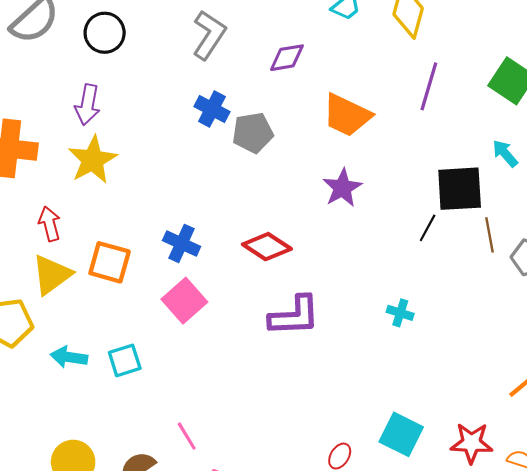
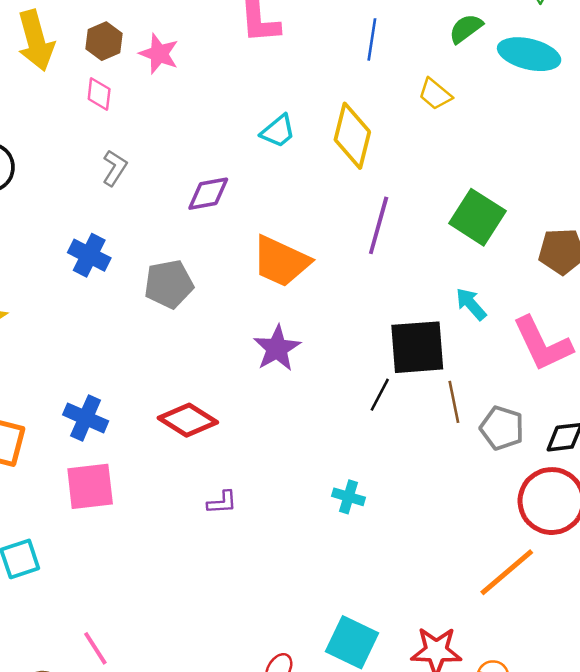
gray L-shape: (209, 35) -> (115, 168), size x0.6
blue cross: (212, 109) -> (89, 255), moved
pink square: (184, 301) -> (90, 486), turned 36
purple L-shape: (294, 316) -> (222, 502), size x0.5

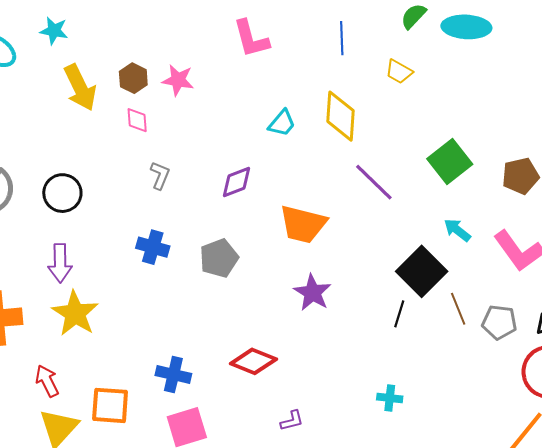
green square: (477, 217) -> (450, 161), turned 30
purple line: (379, 225) -> (374, 182), turned -51
black square: (417, 347) -> (422, 271), turned -30

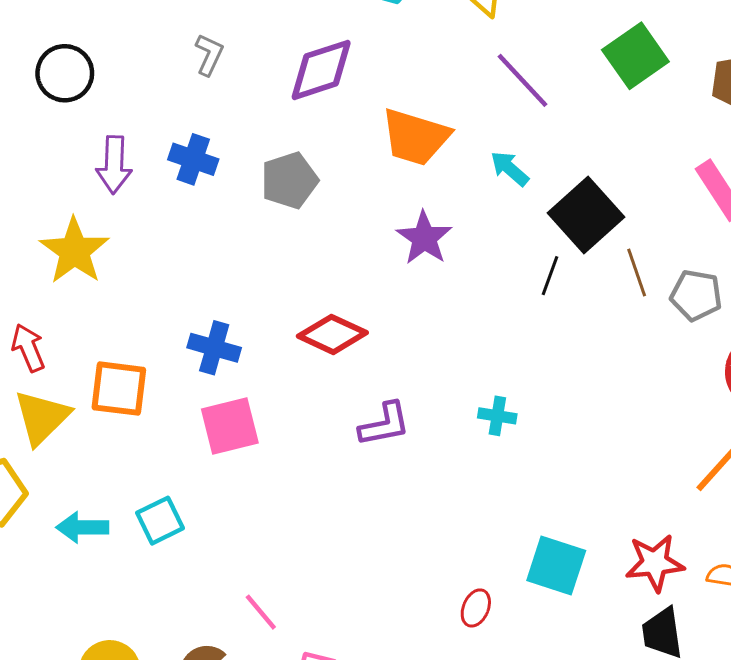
purple diamond: (237, 182) -> (321, 70), size x1.4
cyan arrow: (457, 230) -> (510, 169), moved
purple arrow: (60, 263) -> (114, 165), moved
cyan cross: (390, 398) -> (497, 416), moved
purple L-shape: (292, 421) -> (385, 424), size x1.5

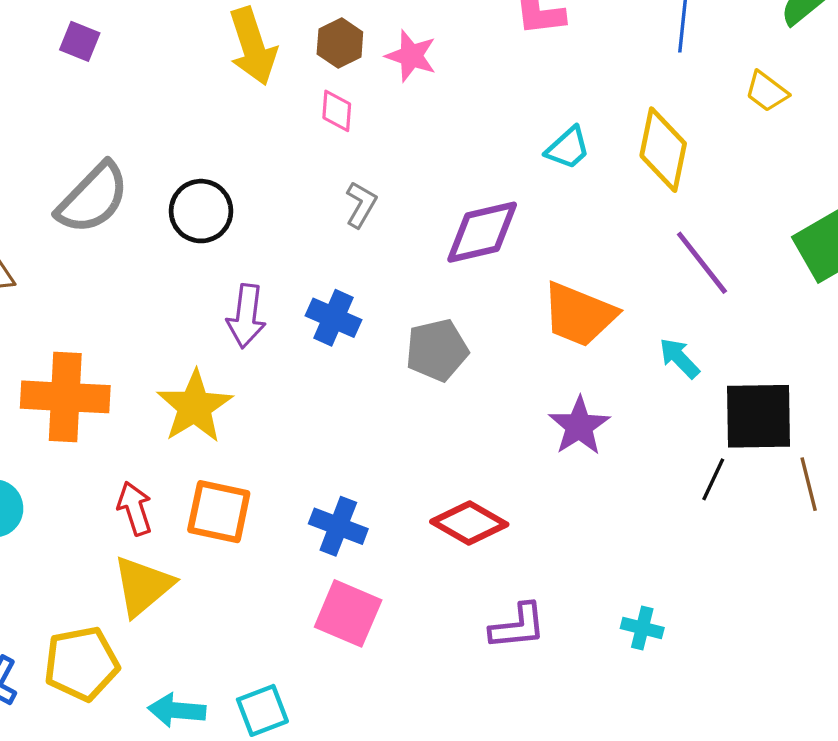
black square: (586, 215) -> (759, 416), turned 36
orange square: (119, 389) -> (219, 512), moved
pink square: (230, 426) -> (348, 613), turned 32

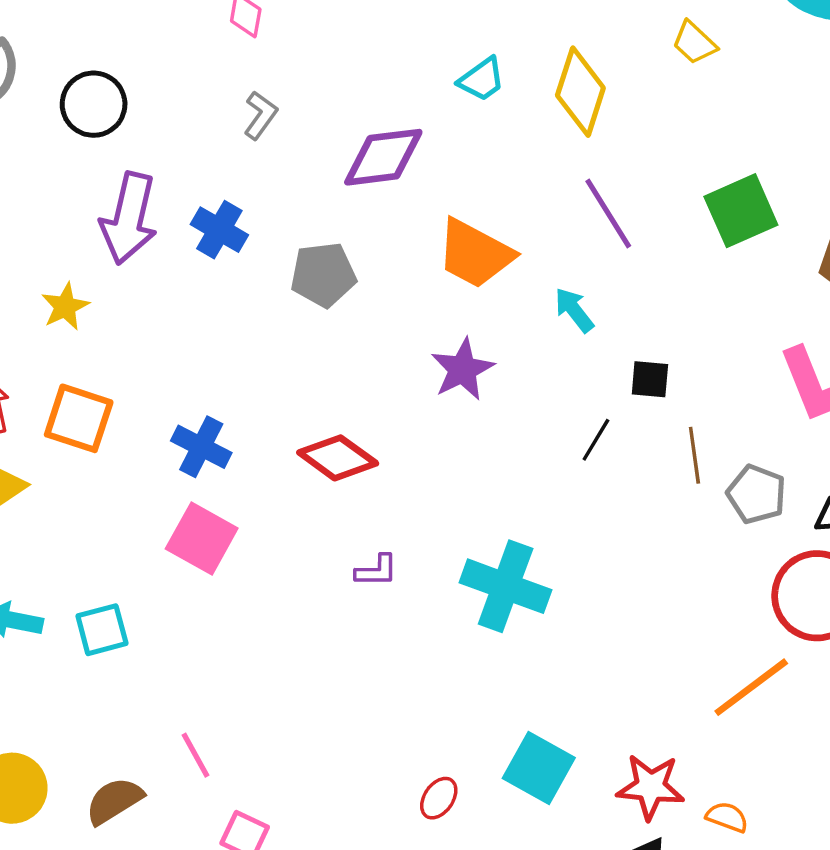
purple arrow: (246, 316) -> (129, 218), size x1.4
yellow star: (195, 407) -> (65, 307), size x0.6
black square: (759, 416) -> (650, 379), size x0.5
purple L-shape: (518, 626) -> (376, 571), size x0.7
cyan cross: (642, 628) -> (506, 586), size x2.0

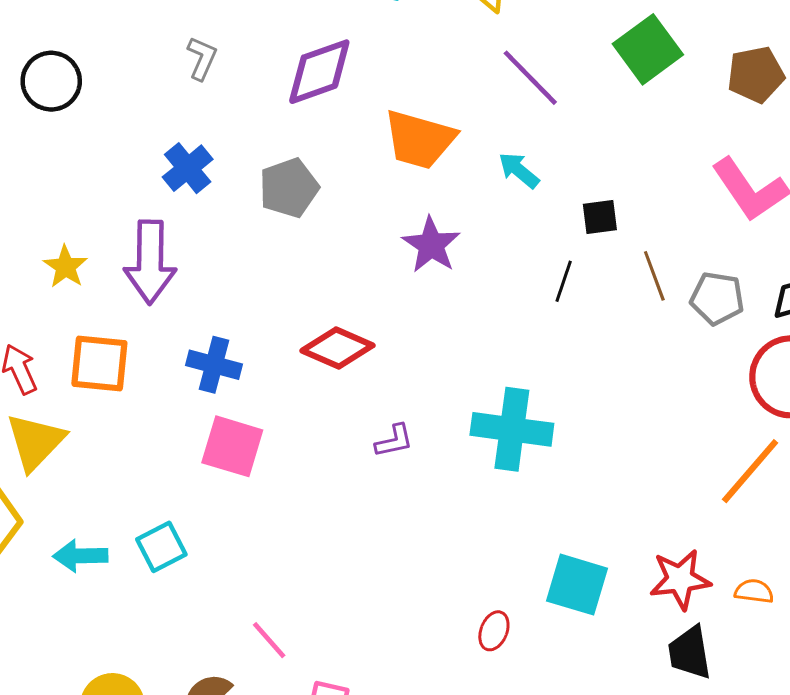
purple arrow: (129, 218) -> (150, 262), moved
blue cross: (219, 230) -> (188, 168), turned 33

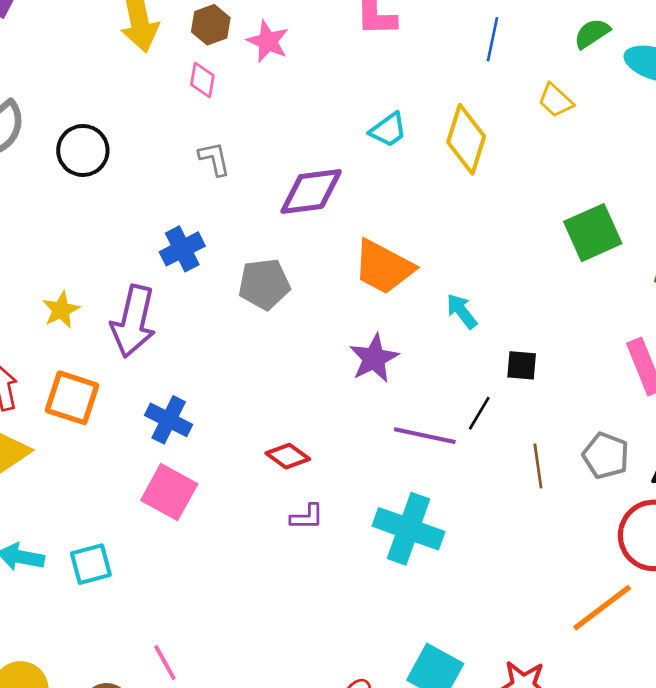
gray L-shape: (202, 58) -> (214, 159), turned -48
purple line: (530, 78) -> (425, 436), moved, turned -46
brown line: (654, 276) -> (538, 466), moved
red diamond: (337, 348) -> (288, 456), moved, size x0.7

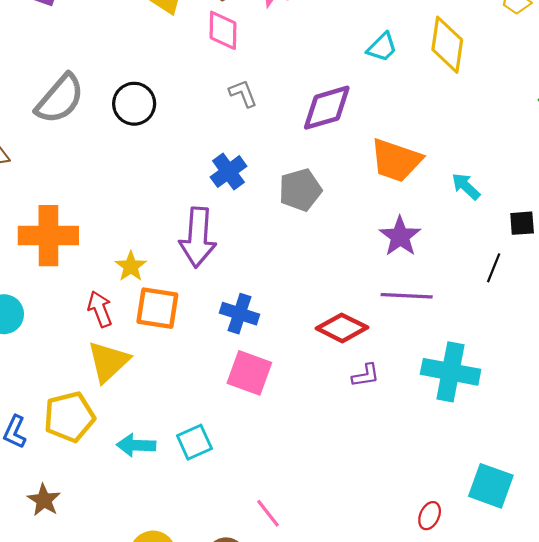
pink diamond: (202, 80) -> (223, 30), size x1.4
yellow star: (61, 310) -> (131, 266), moved
purple line: (425, 436) -> (407, 296), moved
red diamond: (288, 456) -> (342, 328), size x1.4

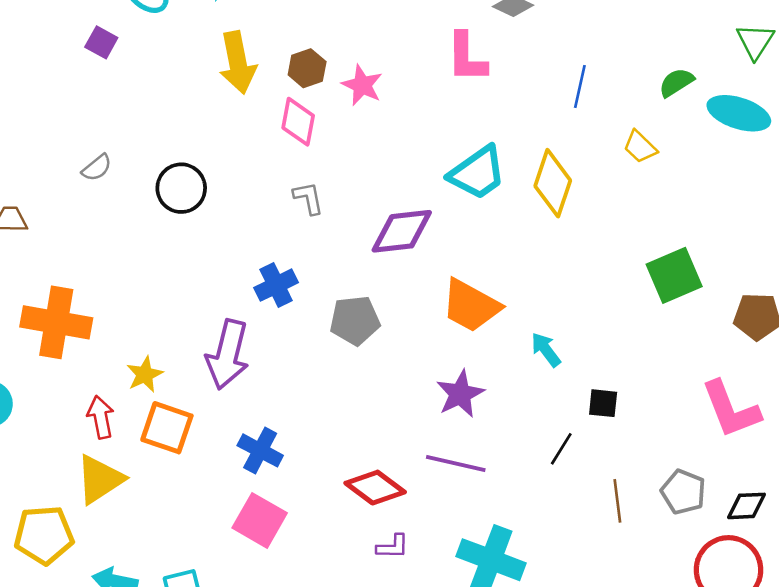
cyan trapezoid: (382, 47) -> (477, 173), size x1.6
gray semicircle: (60, 99) -> (97, 168), size x0.5

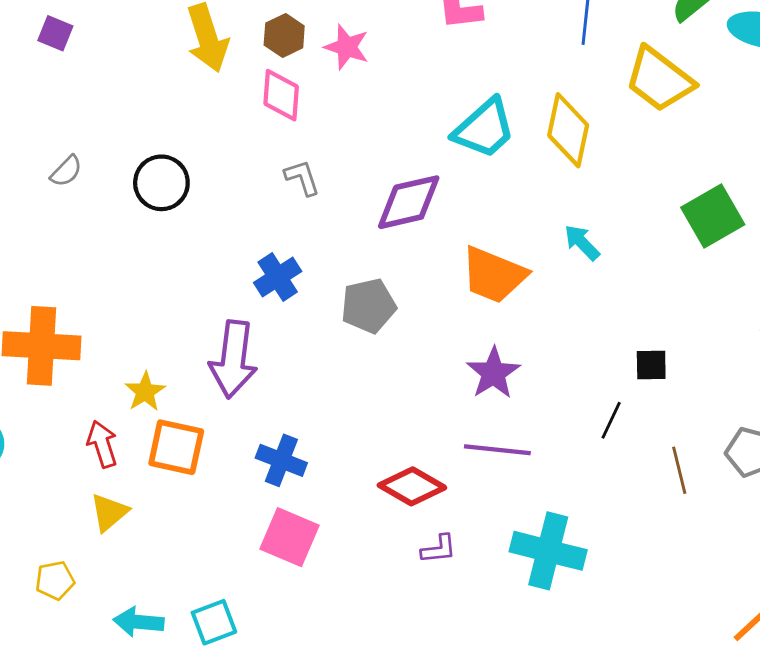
yellow trapezoid: (640, 147) -> (659, 79), size x1.8
cyan arrow: (546, 350) -> (582, 243), moved
yellow triangle: (100, 479) -> (109, 512), size x0.7
yellow pentagon: (44, 535) -> (55, 580), size x0.6

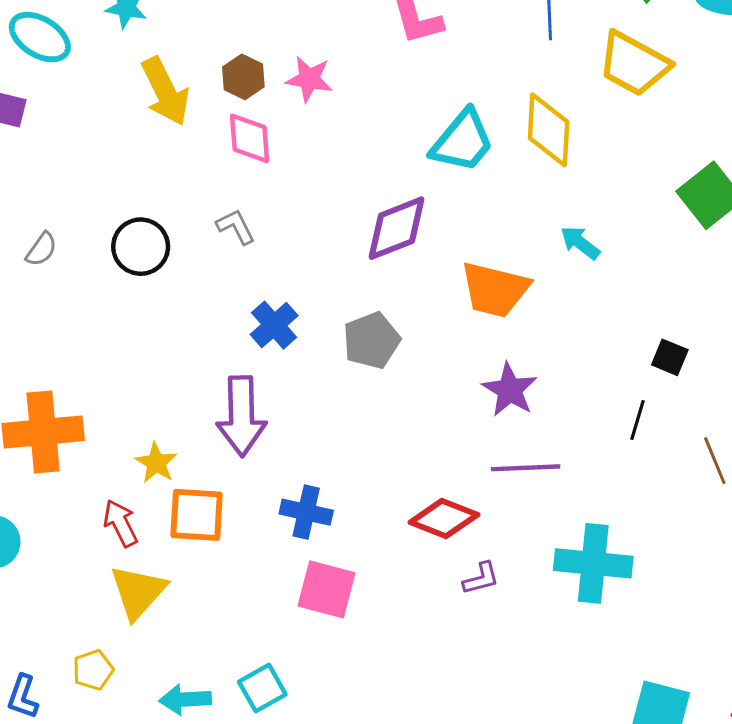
gray L-shape: (302, 178) -> (236, 227), moved
black square: (651, 365) -> (670, 357), turned 32
yellow triangle: (109, 512) -> (138, 592), size x1.4

